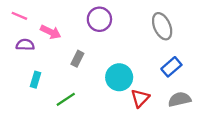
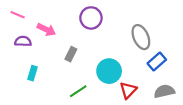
gray ellipse: (162, 26) -> (141, 37), moved
green line: (66, 99) -> (78, 91), moved

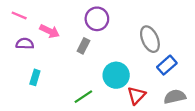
gray rectangle: (71, 54) -> (83, 46), moved

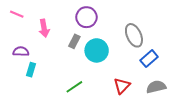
pink arrow: (50, 31) -> (44, 28), turned 54
purple semicircle: (25, 44) -> (21, 51), moved
cyan circle: (116, 75) -> (97, 50), moved

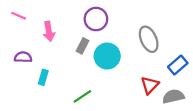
blue rectangle: (149, 59) -> (178, 65), moved
cyan rectangle: (31, 70) -> (43, 77), moved
red triangle: (122, 86) -> (150, 85), moved

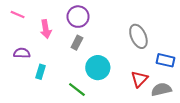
purple circle: (96, 19) -> (78, 17), moved
cyan circle: (107, 56) -> (98, 68), moved
blue rectangle: (178, 65) -> (166, 60), turned 54
green line: (82, 96) -> (77, 89), turned 72

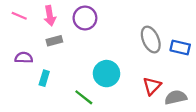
pink arrow: (46, 29) -> (50, 16), moved
gray rectangle: (77, 43) -> (54, 41), moved, turned 48
blue rectangle: (166, 60) -> (180, 47), moved

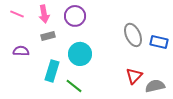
cyan circle: (107, 74) -> (80, 54), moved
cyan rectangle: (44, 78) -> (52, 71), moved, size x1.5

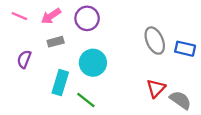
pink arrow: (44, 14) -> (51, 16), turned 66
purple semicircle: (21, 51) -> (24, 59), turned -70
gray semicircle: (155, 86) -> (180, 100), turned 48

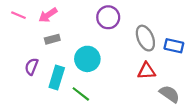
purple circle: (87, 18) -> (108, 17), moved
purple semicircle: (24, 59) -> (32, 67), moved
red triangle: (156, 88) -> (147, 71), moved, turned 42

